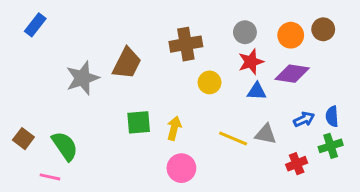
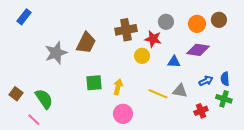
red star: (251, 62) -> (153, 39), moved, turned 30
green cross: (331, 146) -> (224, 99), turned 35
pink line: (50, 177) -> (34, 120), turned 32

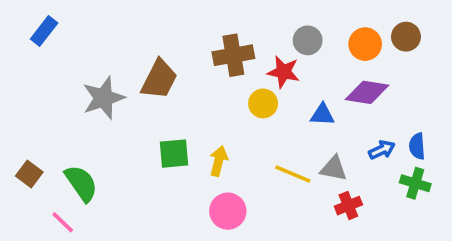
red cross: (201, 111) -> (348, 206), moved

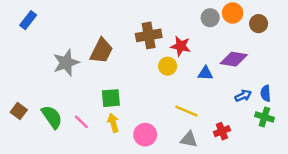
gray circle: (308, 40) -> (210, 18), moved
orange circle: (365, 44) -> (233, 13), moved
yellow arrow: (219, 161) -> (113, 123), moved, turned -30
gray triangle: (334, 168) -> (189, 139), moved
pink line: (63, 222) -> (81, 122), moved

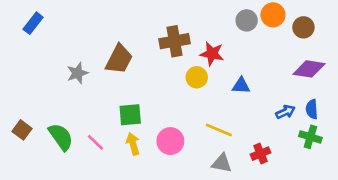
purple diamond: (234, 59) -> (309, 69), moved
gray star: (66, 63) -> (77, 73), size x0.7
pink circle: (145, 135) -> (170, 141), moved

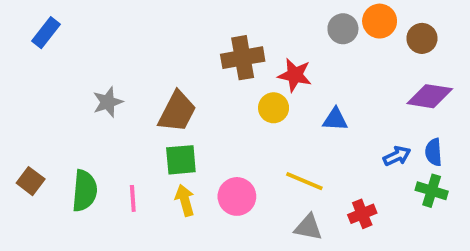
brown trapezoid: (119, 59) -> (177, 112), moved
green semicircle: (61, 137) -> (85, 191), turned 40
pink line: (95, 142) -> (133, 198), turned 42

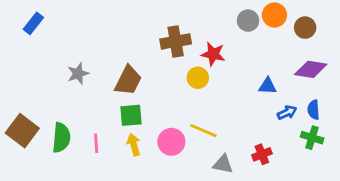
blue triangle: (335, 119) -> (267, 86), moved
brown square: (31, 181) -> (22, 131), size x1.6
yellow line: (304, 181) -> (203, 131), moved

